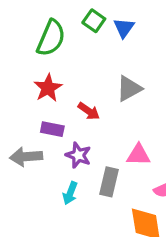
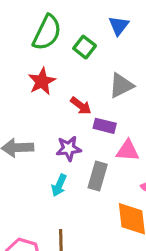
green square: (94, 21) -> (85, 47), moved
purple rectangle: (52, 129) -> (105, 126), moved
purple star: (78, 155) -> (69, 148), turned -30

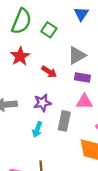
blue triangle: (119, 26) -> (81, 14), moved
purple rectangle: (105, 126) -> (82, 78), moved

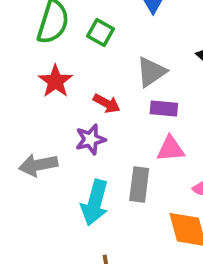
purple star: (42, 103) -> (90, 139), moved
cyan arrow: (37, 129) -> (95, 203), size x1.6

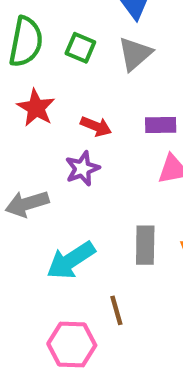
gray triangle: (151, 72) -> (135, 54), moved
gray rectangle: (139, 184) -> (145, 245), moved
cyan arrow: (95, 203) -> (71, 260), moved, turned 48

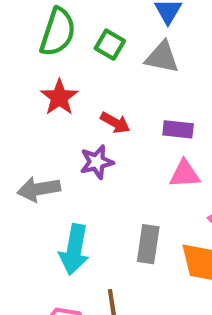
gray triangle: (135, 54) -> (162, 57), turned 45
cyan arrow: (71, 260) -> (74, 250), turned -54

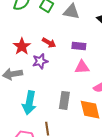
red star: (59, 97) -> (22, 46), moved

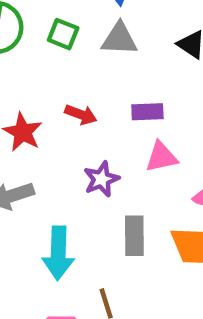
purple star: (40, 61) -> (101, 179), moved

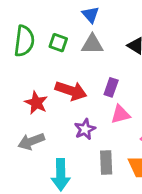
purple rectangle: (147, 112) -> (111, 87), turned -66
red arrow: (81, 115) -> (71, 91), size x1.6

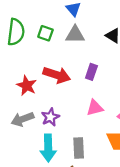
pink triangle: (121, 114) -> (95, 108), moved
purple star: (85, 129) -> (50, 117), moved
gray rectangle: (106, 163) -> (79, 148), moved

